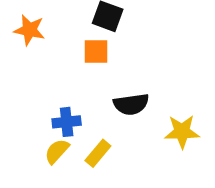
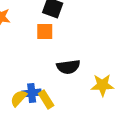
blue cross: (67, 122) -> (32, 93), moved
yellow rectangle: (98, 153) -> (46, 100), turned -72

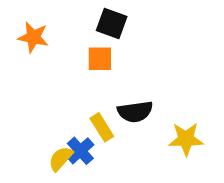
blue cross: (32, 93) -> (80, 151), turned -36
yellow rectangle: (46, 100) -> (102, 127), moved

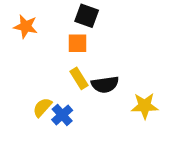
yellow rectangle: (102, 127) -> (79, 78), moved
yellow semicircle: (61, 159) -> (42, 107), moved

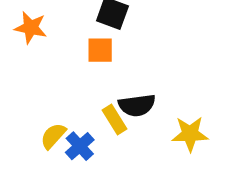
yellow rectangle: (79, 78) -> (114, 120), moved

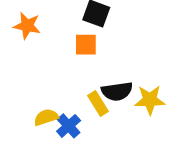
yellow star: (190, 134) -> (150, 100), moved
yellow semicircle: (53, 136) -> (46, 117), turned 30

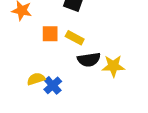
orange square: (86, 45) -> (50, 34), moved
yellow rectangle: (98, 103) -> (75, 38), moved, turned -30

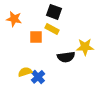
yellow rectangle: (75, 38) -> (52, 29), moved
yellow star: (113, 66) -> (85, 47), moved

